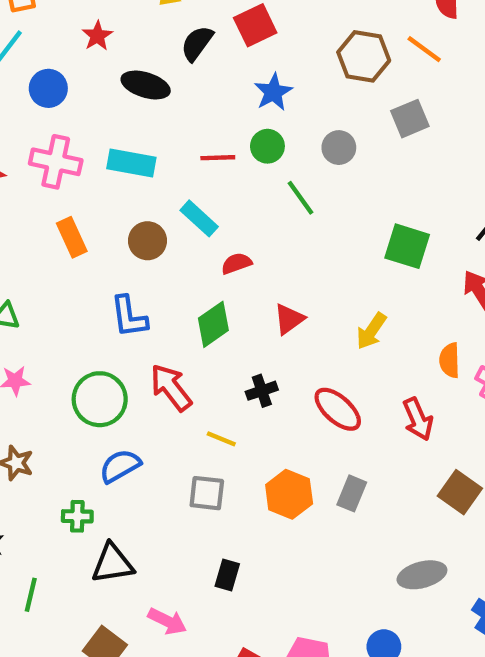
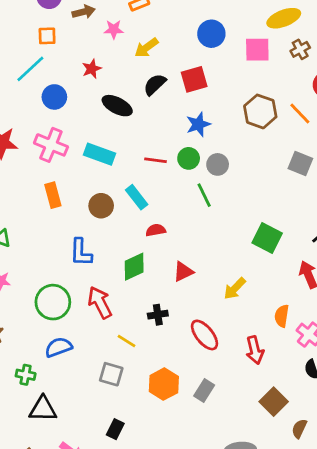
gray square: (410, 119) -> (300, 163), moved, turned 35
gray circle: (339, 148) -> (218, 164), moved

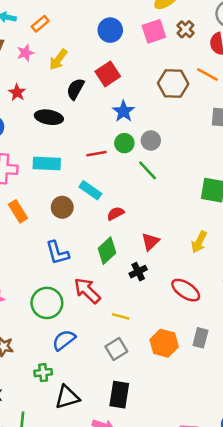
brown cross: (300, 49) -> (186, 29), moved
black cross: (158, 315) -> (138, 272), moved
gray square: (111, 374) -> (116, 349), turned -30
black rectangle: (115, 429) -> (119, 395), moved, size x1.5

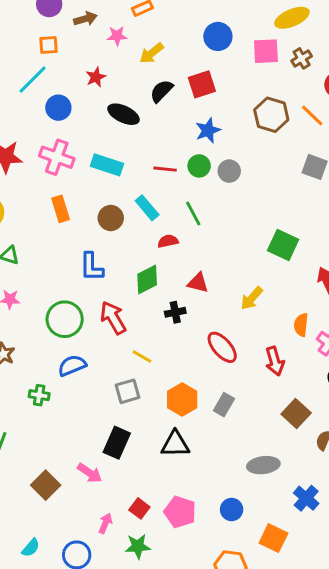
green line: (148, 170) -> (193, 213), moved
red triangle: (150, 242) -> (198, 283), turned 42
black triangle: (67, 397) -> (175, 444), moved

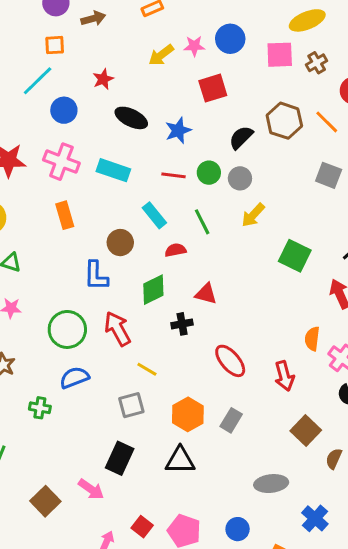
pink star: (117, 36) -> (194, 46), moved
black semicircle: (161, 91) -> (241, 137), moved
blue star: (208, 130) -> (178, 130), moved
brown circle: (111, 218) -> (120, 243), moved
yellow arrow: (252, 298) -> (253, 215), moved

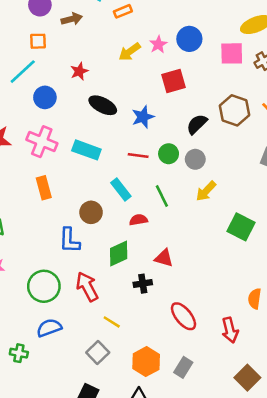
pink star: (194, 46) -> (158, 44), turned -30
gray square: (131, 405) -> (98, 353), turned -30

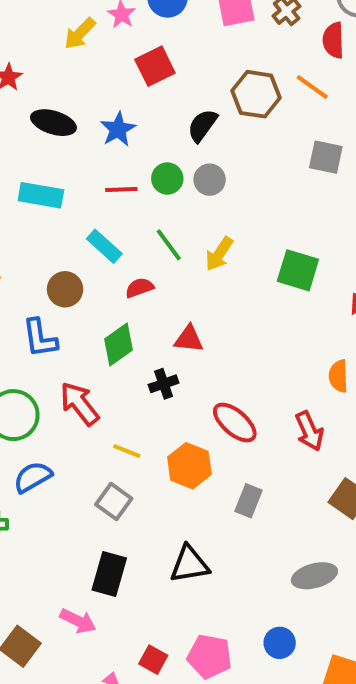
yellow arrow: (206, 191) -> (219, 254), moved
orange hexagon: (146, 362) -> (189, 466), moved

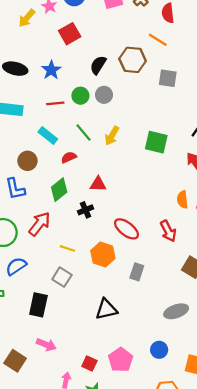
brown hexagon: (256, 94) -> (133, 60), moved
red arrow: (79, 404) -> (40, 224), turned 80
black rectangle: (109, 574) -> (38, 305), moved
pink pentagon: (210, 656) -> (121, 360), turned 30

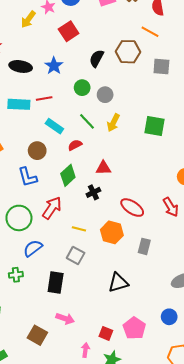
gray circle: (104, 95) -> (105, 95), moved
red line: (55, 103) -> (44, 98), moved

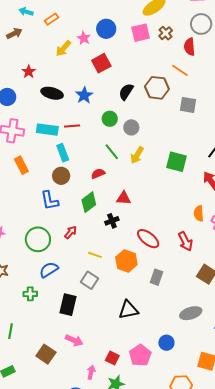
cyan rectangle: (54, 126) -> (63, 153), moved, turned 30
red arrow: (52, 208) -> (71, 232), size x0.6
blue circle: (169, 317) -> (166, 343), moved

